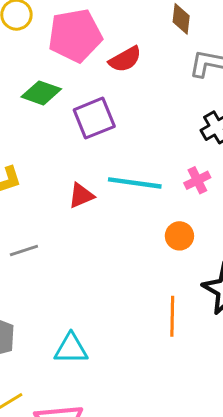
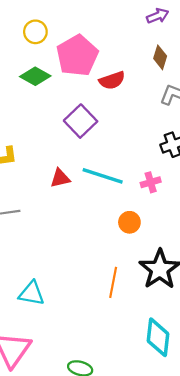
pink pentagon: (75, 35) -> (77, 56), turned -30
green diamond: (41, 93) -> (35, 76), moved
purple square: (94, 118) -> (81, 121), turned -32

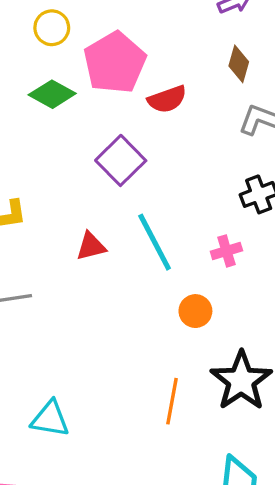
cyan line: (103, 176) -> (155, 242), turned 45

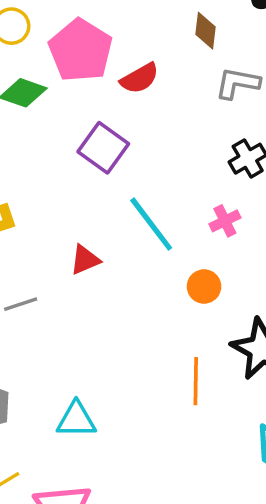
red triangle: (91, 246) -> (85, 260), moved

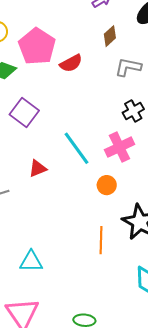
brown diamond: (206, 31) -> (110, 36), turned 40
purple square: (103, 148) -> (24, 113), moved
pink cross: (225, 221) -> (119, 147), size x1.6

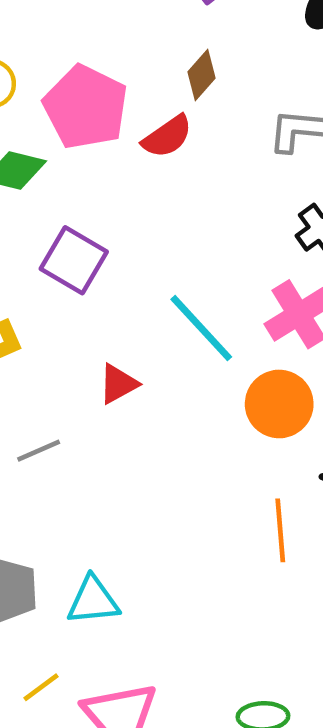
brown diamond: (110, 36) -> (201, 75), moved
orange circle: (107, 185) -> (279, 404), size x1.5
cyan triangle: (31, 261) -> (93, 601), moved

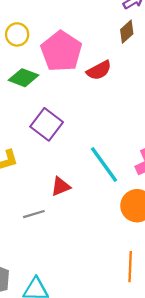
brown diamond: (201, 75) -> (127, 32), moved
gray line: (39, 451) -> (34, 214), moved

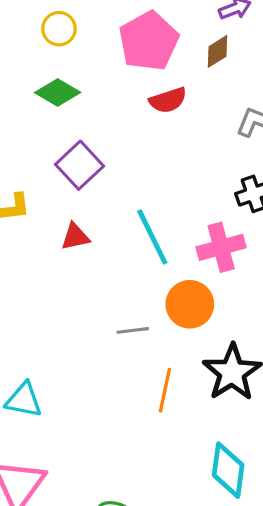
pink pentagon: (61, 51) -> (149, 41), moved
red triangle: (61, 186) -> (75, 237), moved
gray line: (34, 214) -> (133, 330), moved

